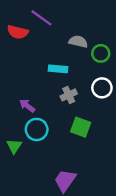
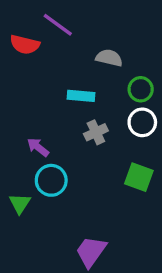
green circle: (101, 53) -> (141, 89), moved
green square: (81, 127) -> (139, 177), moved

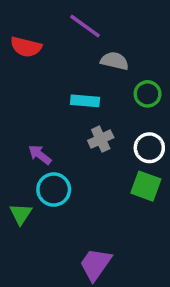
purple line: (58, 25) -> (85, 26), moved
white circle: (142, 122) -> (149, 148), moved

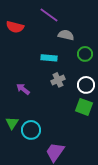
cyan circle: (54, 190) -> (31, 130), moved

